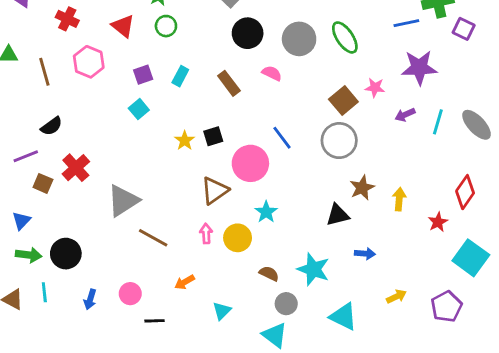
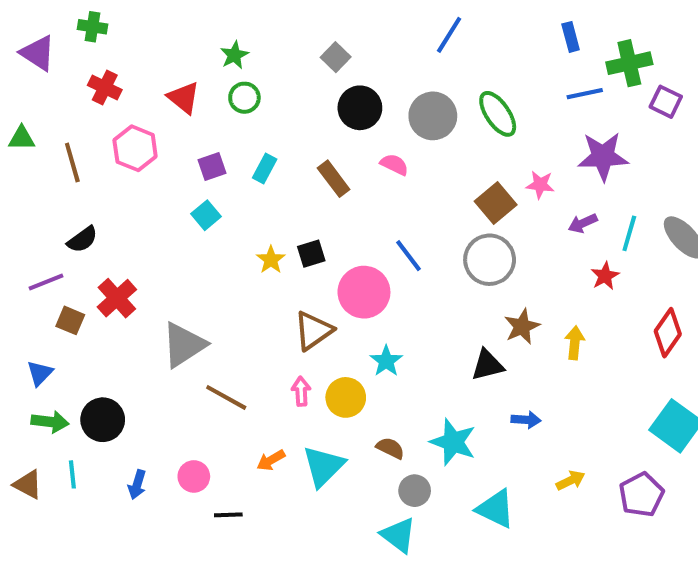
red star: (438, 222) -> (605, 276), moved
cyan triangle: (222, 311) -> (323, 466), moved, size x1.6

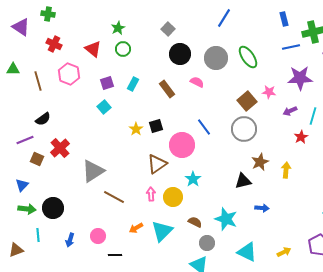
yellow arrow: (571, 480) -> (284, 252), moved
brown triangle: (28, 485) -> (16, 250), moved, turned -49

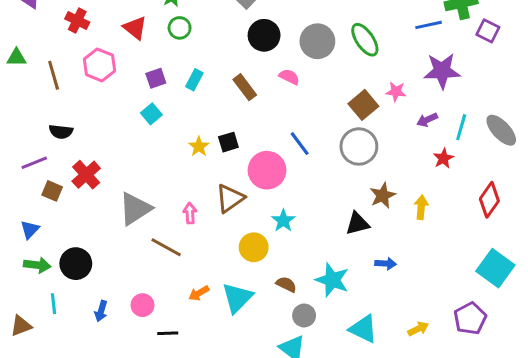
black semicircle: (43, 119) -> (61, 132), turned 42
pink arrow: (151, 194) -> (190, 213), moved

